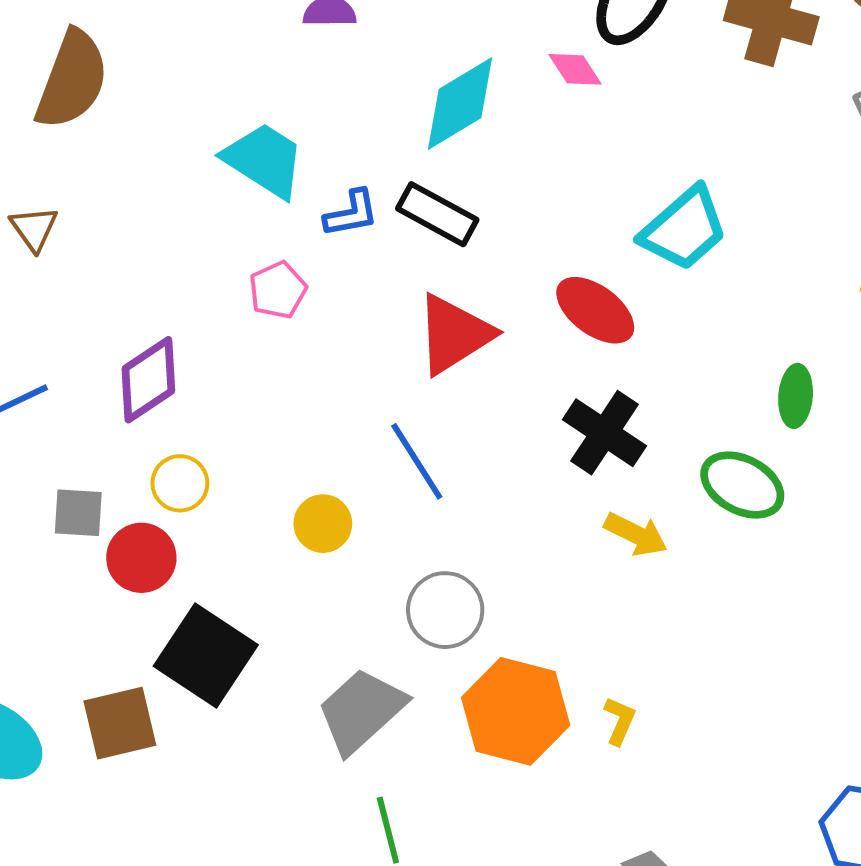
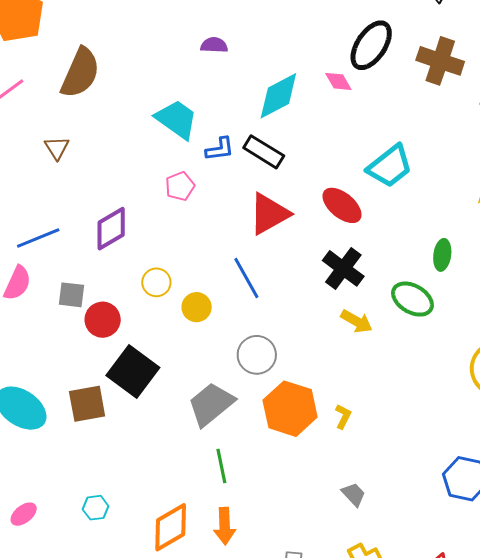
yellow circle: (180, 483) -> (156, 282), moved

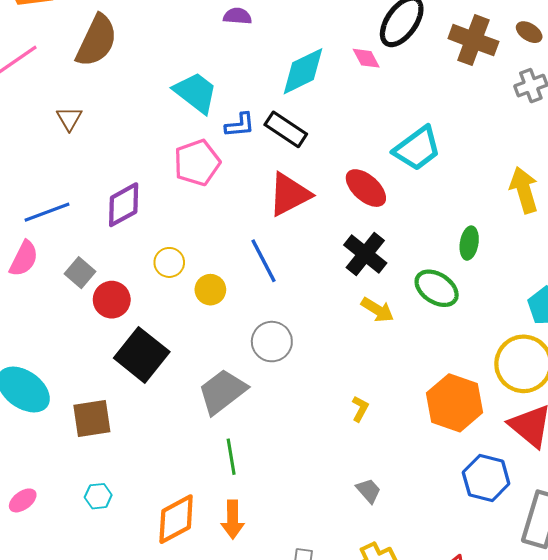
pink pentagon: (180, 186) -> (197, 163), size x1.5
gray square: (71, 295) -> (80, 273), turned 32
brown square: (87, 404) -> (92, 418), moved
orange hexagon: (290, 409) -> (455, 403), moved

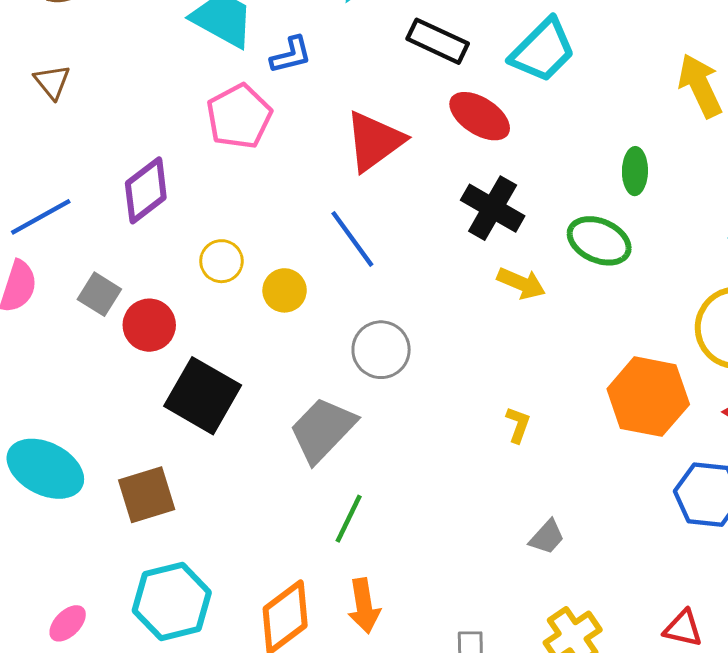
black rectangle: (286, 129) -> (438, 41), moved
green line: (231, 457) -> (349, 519), turned 44
gray trapezoid: (368, 491) -> (547, 537), turned 92
cyan hexagon: (98, 496) -> (172, 601), size x2.0

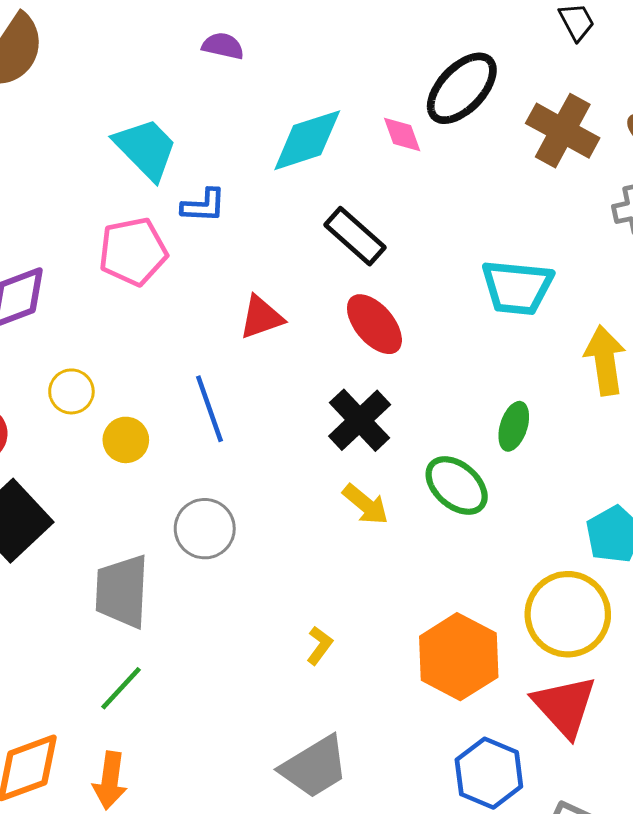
cyan trapezoid: (543, 50) -> (517, 287), moved, turned 34
red triangle: (374, 141) -> (261, 317), size x0.7
gray trapezoid: (323, 430) -> (122, 591), turned -58
gray trapezoid: (547, 537) -> (314, 767), size x1.8

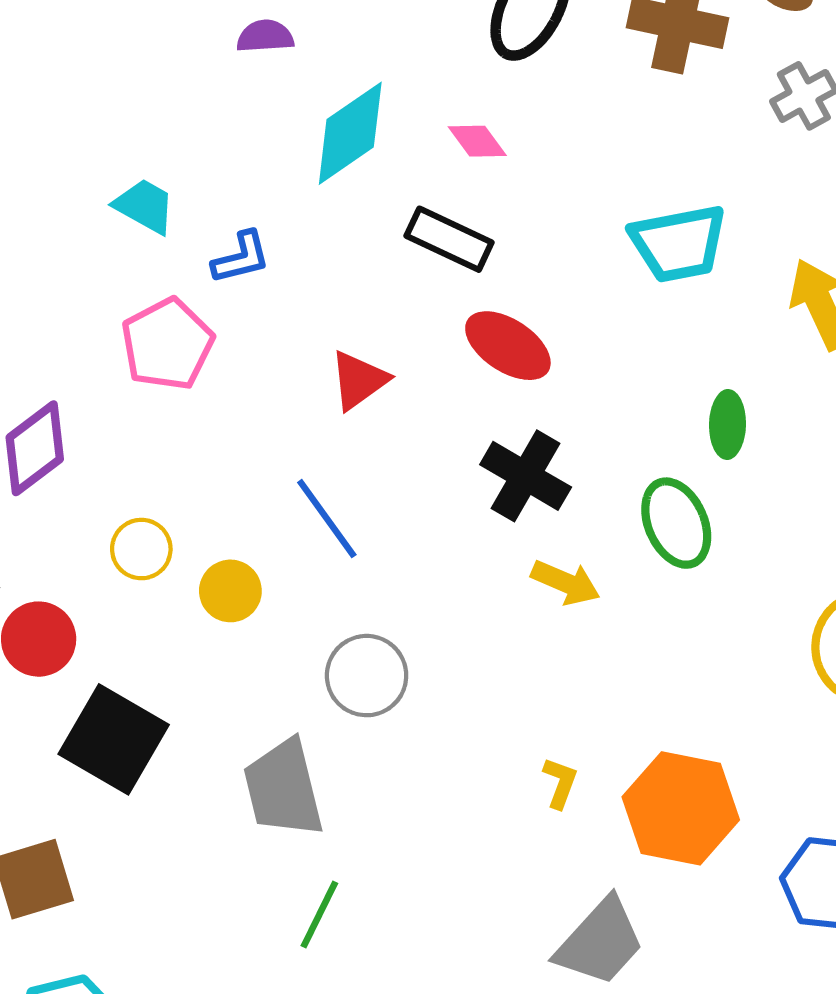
purple semicircle: (223, 46) -> (265, 36), moved
pink diamond: (402, 135) -> (477, 141), moved
cyan trapezoid: (146, 149) -> (145, 206), size x0.7
green ellipse: (457, 485) -> (676, 523), turned 42
orange hexagon: (459, 657) -> (681, 808), moved

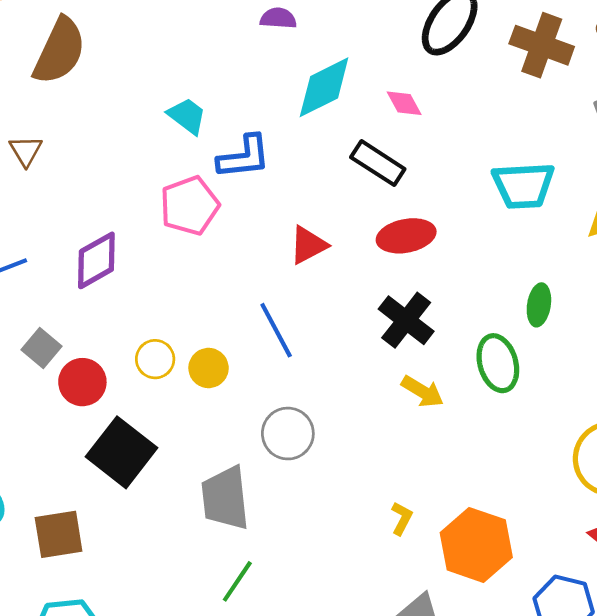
blue L-shape: (241, 258) -> (244, 157), size x1.4
red ellipse: (508, 346) -> (406, 236), turned -52
yellow circle: (141, 549) -> (155, 359), moved

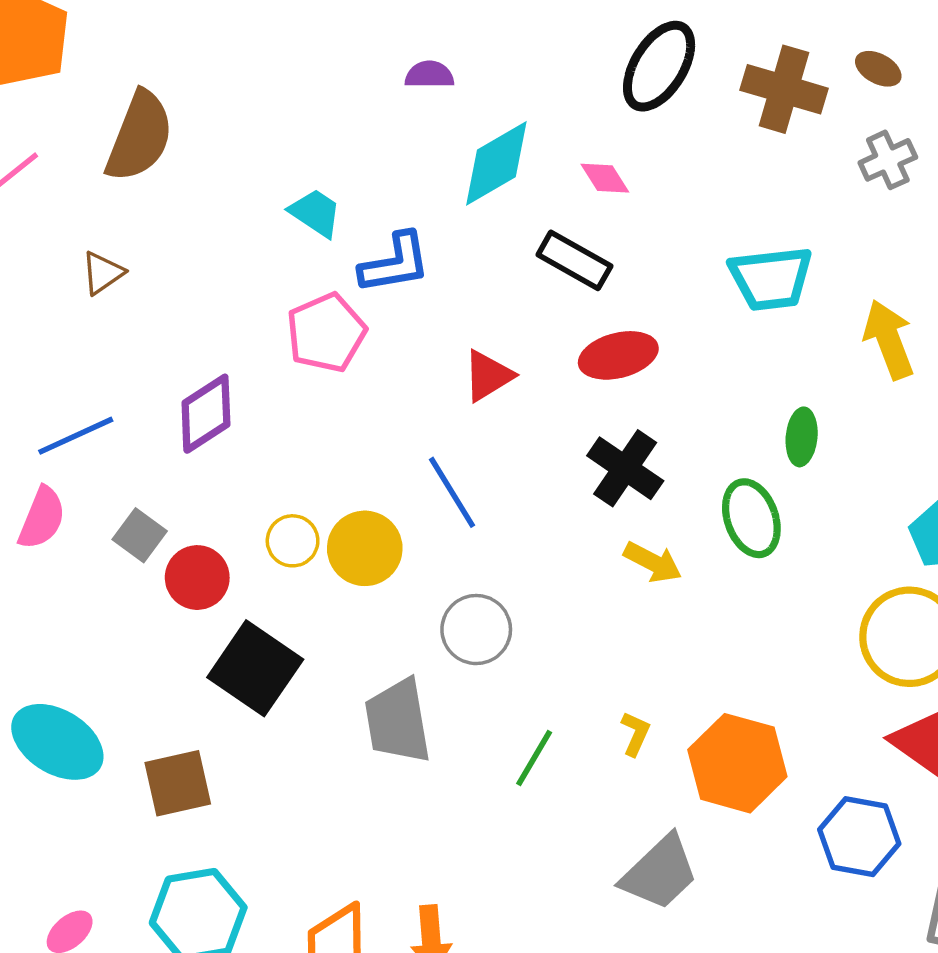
brown triangle: (26, 151) -> (103, 273), turned 30
yellow circle: (209, 368) -> (365, 548), size x1.4
green line: (237, 581) -> (534, 758), moved

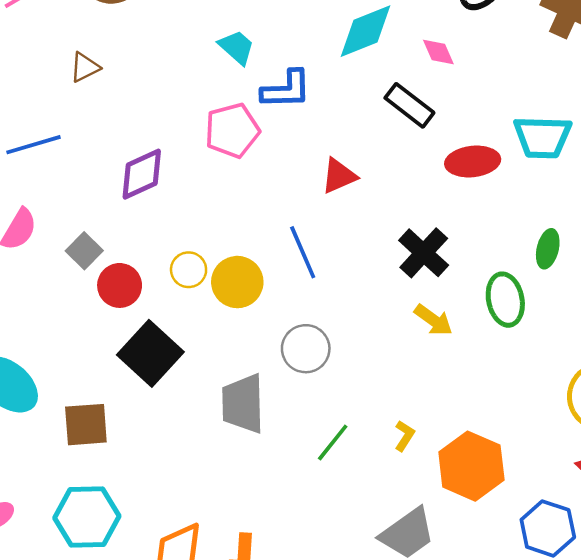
red ellipse: (618, 355) -> (473, 162), moved
blue line: (76, 436) -> (33, 145), moved

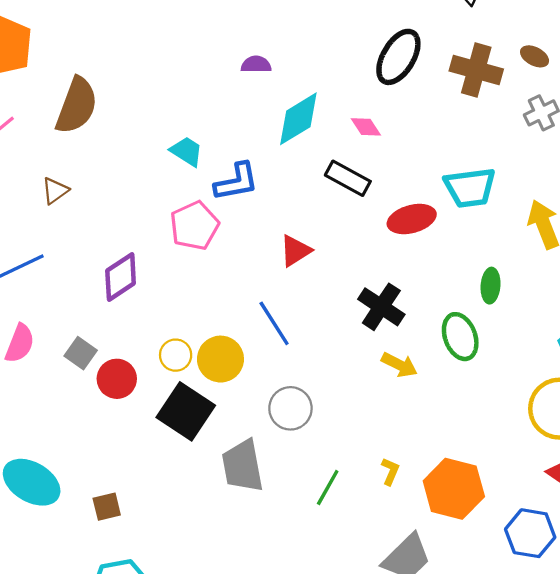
black square: (150, 353) -> (186, 411), moved
brown square: (86, 425) -> (107, 507), size x0.7

